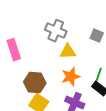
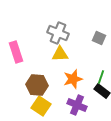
yellow triangle: (68, 52) -> (60, 54), moved

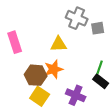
gray cross: (58, 33) -> (77, 18), moved
gray square: (99, 38) -> (98, 28), turned -32
orange star: (73, 79) -> (54, 69), moved

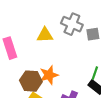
yellow triangle: (59, 44) -> (45, 35), moved

